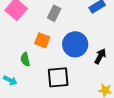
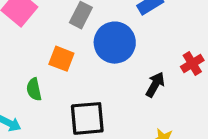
blue circle: (75, 44) -> (115, 43), moved

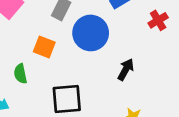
red cross: (192, 64) -> (158, 20), moved

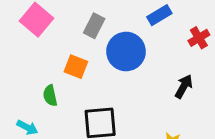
black arrow: (126, 70) -> (184, 86), moved

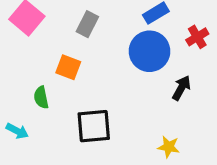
blue circle: (126, 52) -> (150, 51), moved

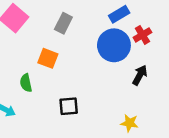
red cross: (197, 37) -> (142, 35), moved
black square: (94, 126) -> (69, 106), size x0.7

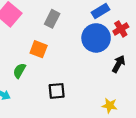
green semicircle: (26, 83) -> (19, 71), turned 42

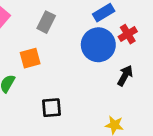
orange square: (39, 49) -> (30, 58), turned -36

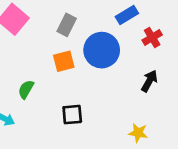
blue circle: (98, 45) -> (102, 50), moved
orange square: (30, 58) -> (64, 61), moved

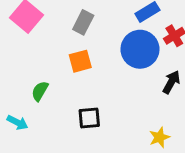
blue circle: (102, 50) -> (140, 49), moved
yellow star: (138, 133) -> (159, 137), turned -30

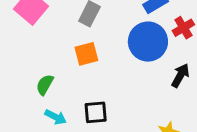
cyan arrow: (18, 122) -> (56, 117), moved

